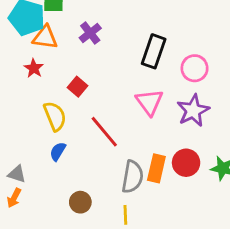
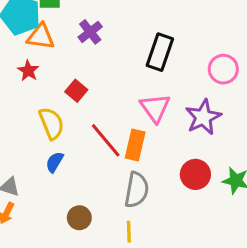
pink circle: (195, 68) -> (223, 69), moved
orange rectangle: (156, 168) -> (135, 145), moved

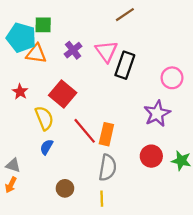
red star: (28, 71) -> (20, 92), moved
red square: (76, 91) -> (63, 94), size x1.6
pink triangle: (155, 108) -> (106, 51), moved

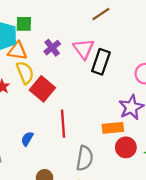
yellow semicircle: (44, 118) -> (25, 73), moved
red line: (85, 131) -> (63, 124), turned 36
orange rectangle: (106, 134) -> (113, 128), moved, turned 72

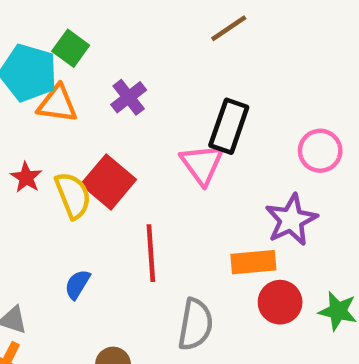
green square: (24, 24) -> (71, 48), turned 35
pink triangle: (84, 49) -> (202, 164), moved
yellow semicircle: (25, 73) -> (73, 195), moved

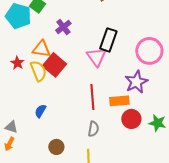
orange triangle: (57, 104) -> (41, 49), moved
pink circle: (320, 151) -> (149, 51), size x1.4
red line: (151, 253) -> (92, 97), moved
gray semicircle: (195, 324) -> (93, 129), size x0.7

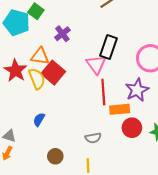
red star: (17, 63) -> (15, 71), size x1.6
red line: (92, 97) -> (103, 92), moved
gray semicircle: (93, 129) -> (93, 138), turned 70

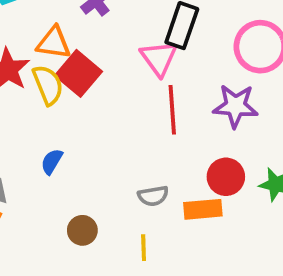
purple star: (137, 90) -> (235, 106), turned 30
orange rectangle: (120, 109) -> (203, 209), moved

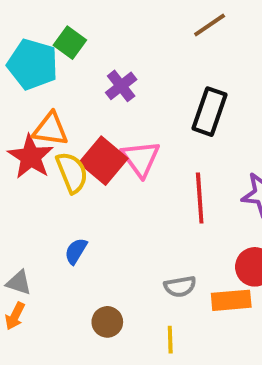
orange triangle: (54, 43) -> (50, 129), moved
pink triangle: (159, 58) -> (141, 159), moved

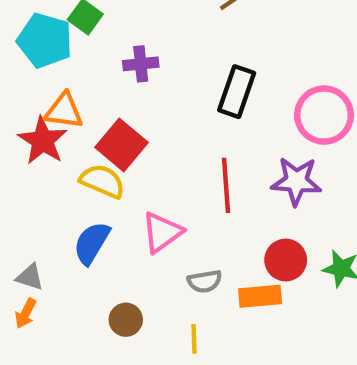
purple cross: (121, 86) -> (141, 64), turned 32
pink triangle: (141, 159) -> (162, 232), moved, turned 30
yellow semicircle: (72, 172) -> (102, 181), moved, turned -45
blue semicircle: (76, 251) -> (92, 243), size x1.5

